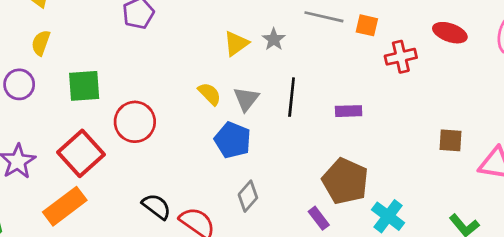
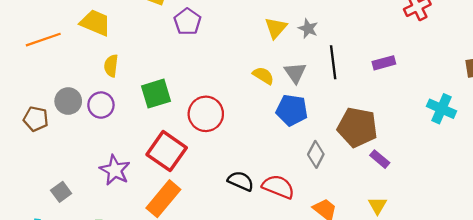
gray star: (274, 39) -> (308, 28), moved
brown pentagon: (345, 181) -> (357, 127), moved
cyan cross: (388, 216) -> (442, 109), moved

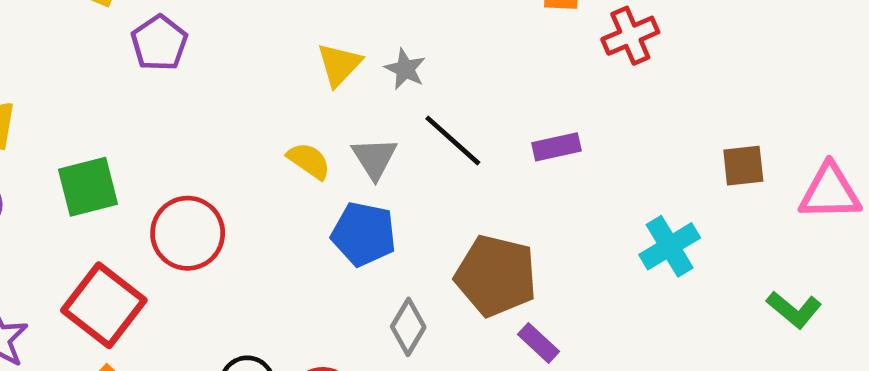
black line: (333, 62) -> (453, 141), turned -44
cyan cross: (442, 109) -> (670, 246), turned 32

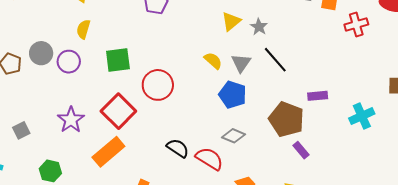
purple rectangle: (557, 147) -> (318, 96), moved
gray diamond: (408, 327) -> (234, 136), moved, turned 75

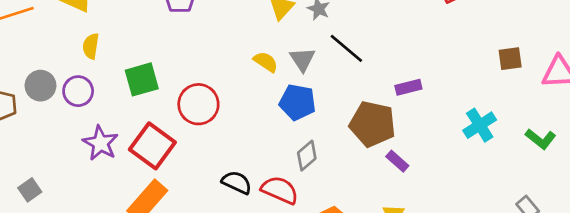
cyan cross: (362, 116) -> (480, 125), moved
purple star: (71, 120) -> (100, 143), moved
gray diamond: (234, 136) -> (307, 156), turned -55

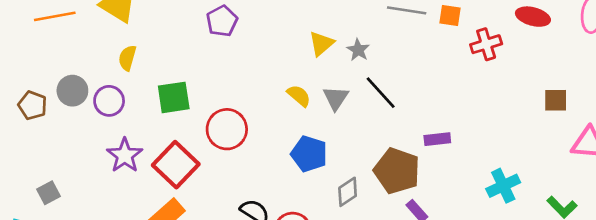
brown square: (510, 59) -> (556, 100), moved
blue pentagon: (297, 102) -> (309, 154), moved
gray diamond: (307, 156) -> (348, 192), moved

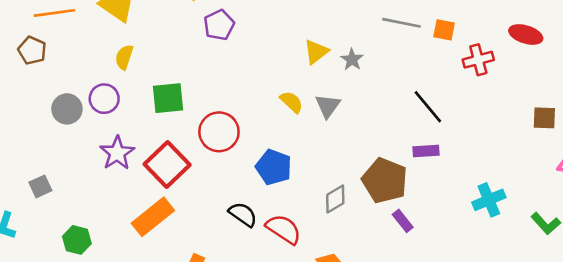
gray circle: (72, 91) -> (67, 109), moved
black line: (381, 93) -> (428, 107), moved
brown pentagon: (33, 105) -> (32, 50), moved
blue pentagon: (309, 154) -> (274, 167), moved

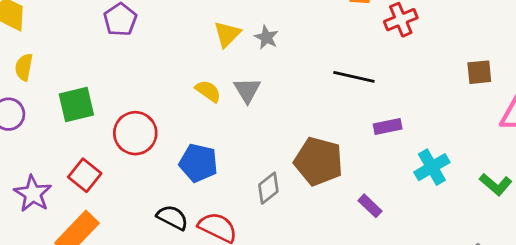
black line: (428, 107) -> (354, 77), turned -30
purple rectangle: (426, 151) -> (388, 127), moved
purple star: (117, 153) -> (33, 194), moved
red square: (167, 164) -> (85, 175), size x0.7
purple rectangle: (403, 221) -> (370, 206), moved

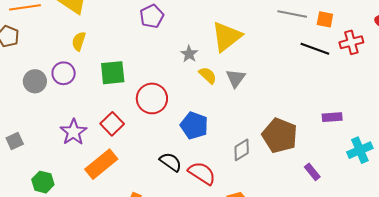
yellow triangle: (227, 34) -> (226, 37), size x1.6
gray star: (266, 37) -> (189, 54), moved
black line: (354, 77) -> (315, 49), moved

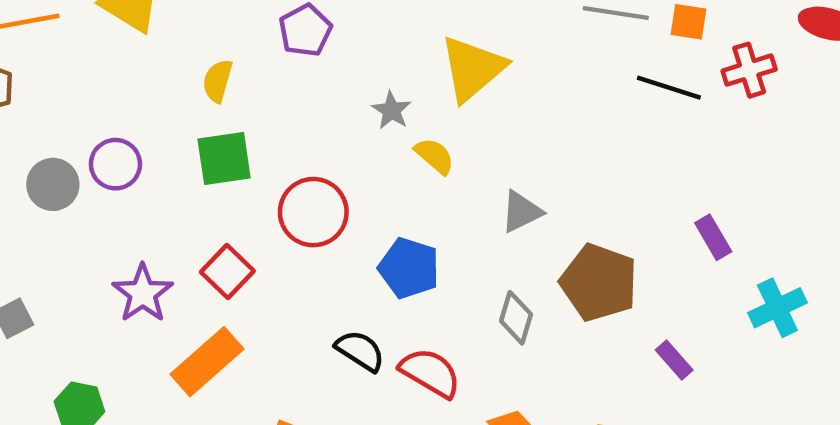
yellow semicircle: (79, 41) -> (218, 81), moved
gray triangle: (236, 78) -> (521, 212), moved, turned 30
purple rectangle: (332, 117) -> (713, 237), turned 66
gray diamond: (242, 150) -> (516, 318), turned -40

